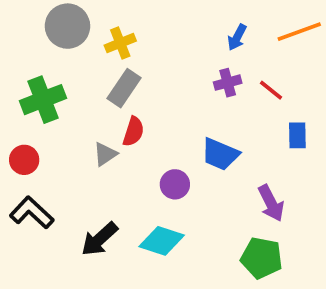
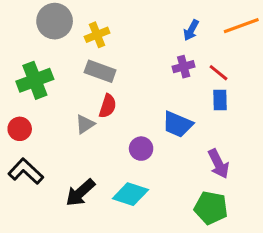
gray rectangle: (124, 88) -> (100, 71), turned 76
blue rectangle: (297, 135) -> (220, 100), moved

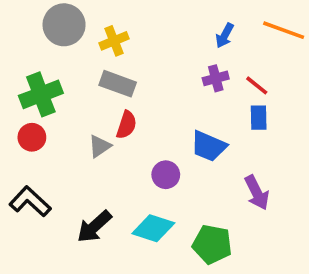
orange line: (241, 26) -> (284, 30), turned 40
red circle: (20, 129) -> (32, 137), moved
green pentagon: (211, 208) -> (212, 244), moved

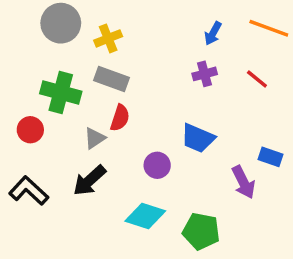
red line: (257, 85) -> (257, 79), moved
green cross: (41, 94) -> (61, 93), moved, turned 36
blue rectangle: (259, 118) -> (271, 157), moved, turned -70
black arrow: (94, 226) -> (90, 180), moved

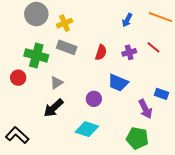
purple cross: (205, 74) -> (129, 52), moved
red semicircle: (120, 118) -> (101, 52), moved
black L-shape: (29, 191) -> (17, 135), moved
green pentagon: (201, 231) -> (137, 138), moved

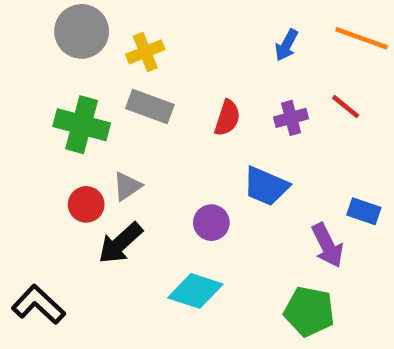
red circle: (18, 78) -> (86, 204), moved

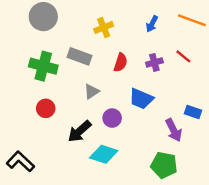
yellow cross: (145, 52) -> (104, 27), moved
gray triangle: (127, 186) -> (92, 91), moved
black arrow: (120, 243) -> (80, 131), moved

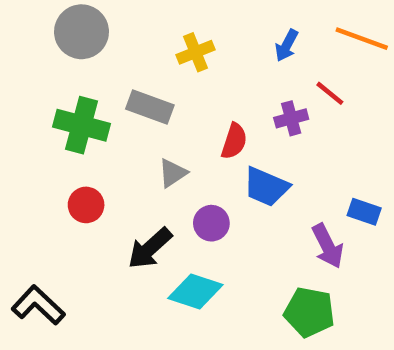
red line: (183, 56) -> (330, 93), moved
red semicircle: (121, 62) -> (234, 141), moved

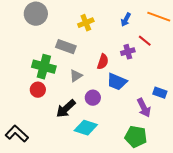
green cross: (81, 125) -> (44, 67), moved

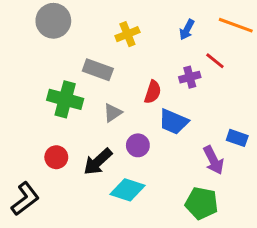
red circle: (38, 90) -> (56, 157), moved
black L-shape: (17, 134) -> (25, 199), turned 100

